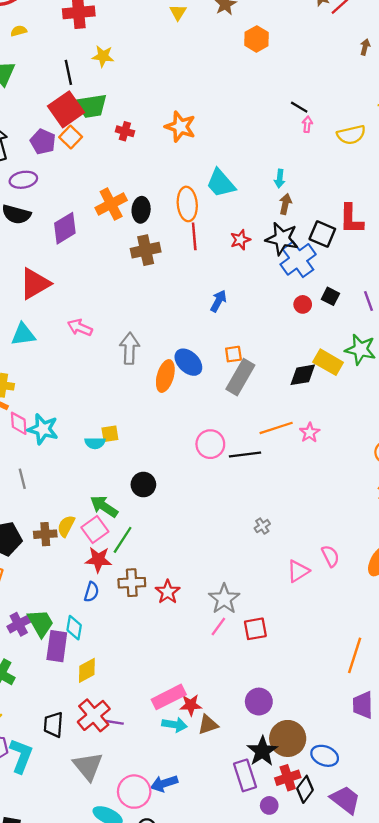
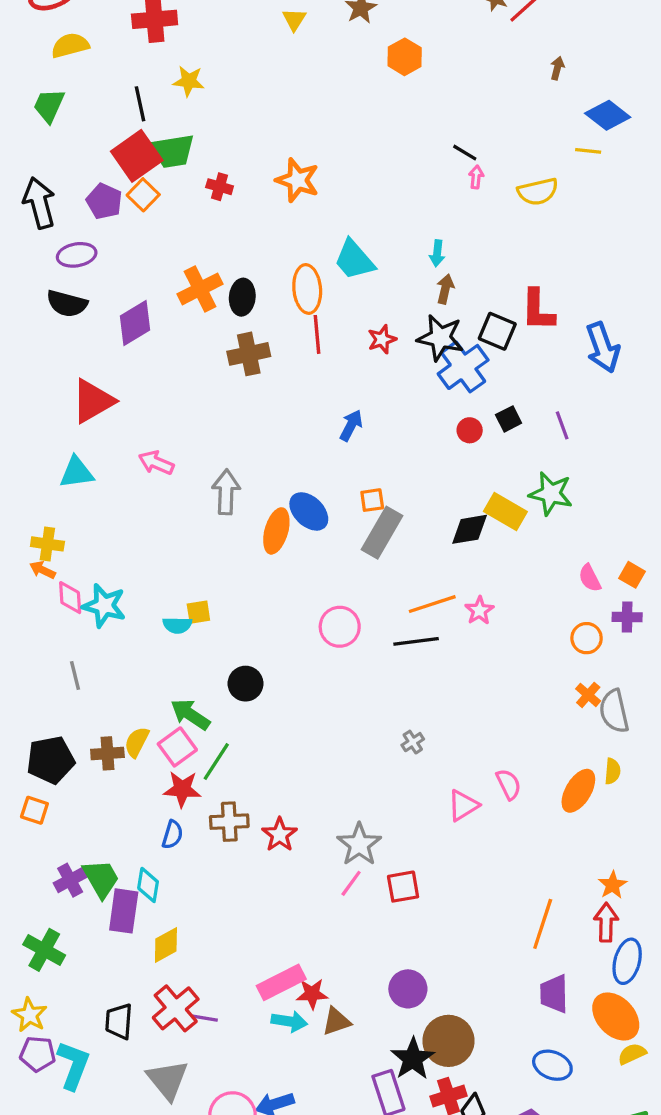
yellow semicircle: (19, 31) -> (70, 45), size x1.6
black square: (330, 296) -> (509, 419), turned 36
black line: (245, 455) -> (416, 641), moved
blue ellipse: (325, 756) -> (552, 1065), moved

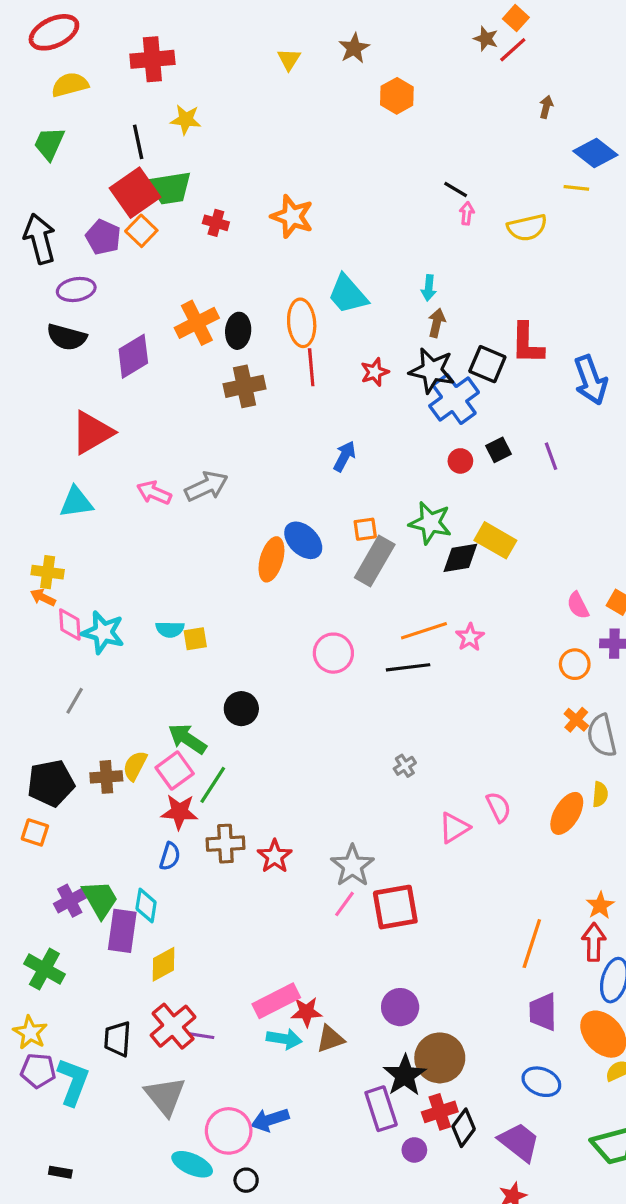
gray arrow: (226, 492) -> (206, 486), moved, turned 63
green star: (551, 494) -> (430, 523), moved
cyan semicircle: (177, 625) -> (170, 629), moved
gray line: (75, 675) -> (75, 701), turned 44
red square: (403, 887) -> (395, 907), size x1.4

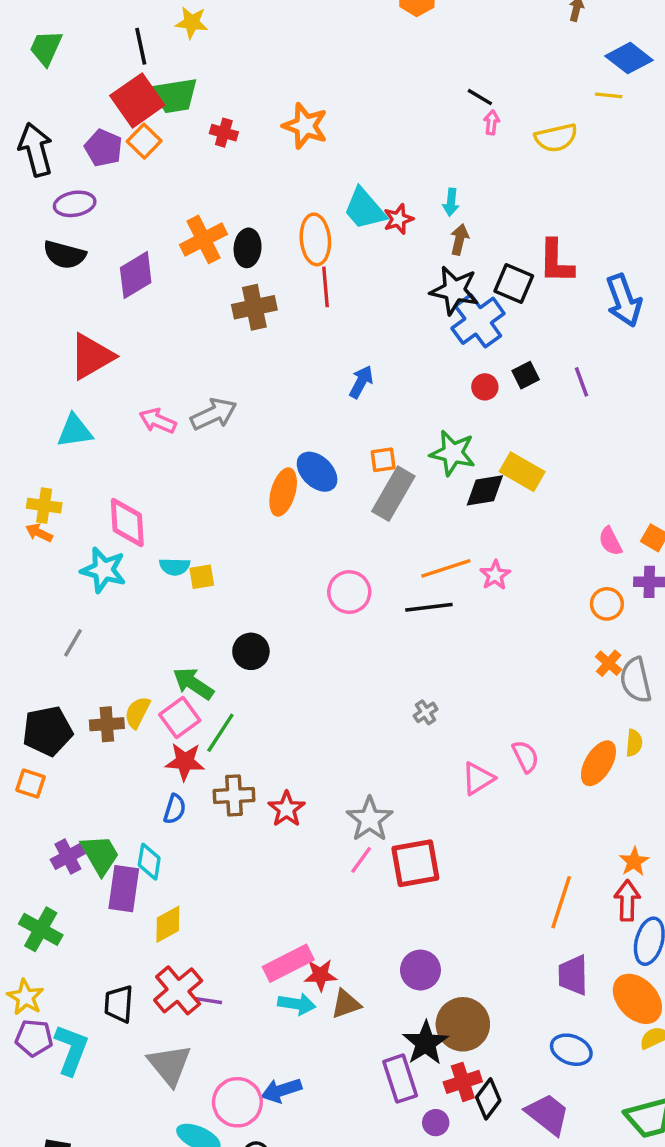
red star: (375, 372) -> (398, 219), moved
pink diamond: (70, 624) -> (127, 523), moved, size x1.4

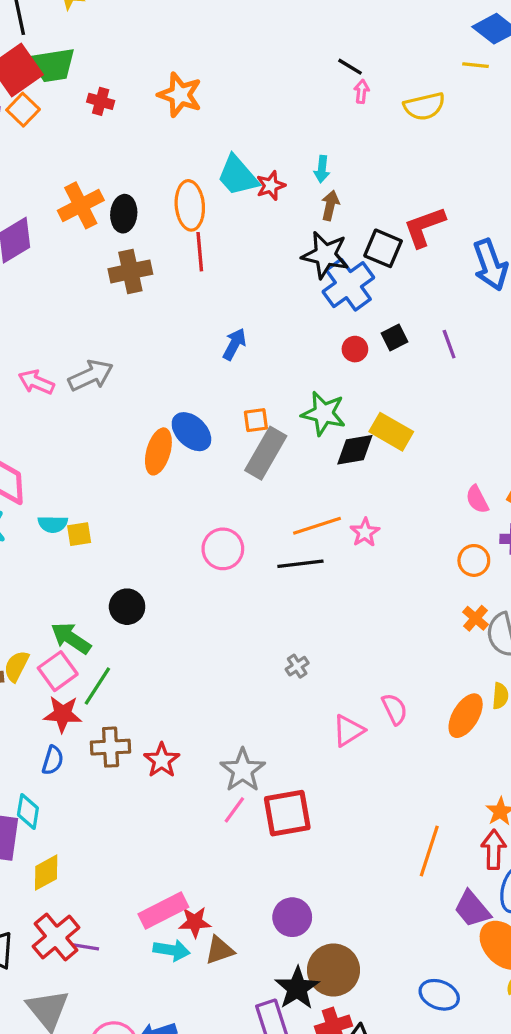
red L-shape: (556, 261) -> (424, 227), turned 69
purple trapezoid: (573, 975) -> (472, 909), moved, turned -39

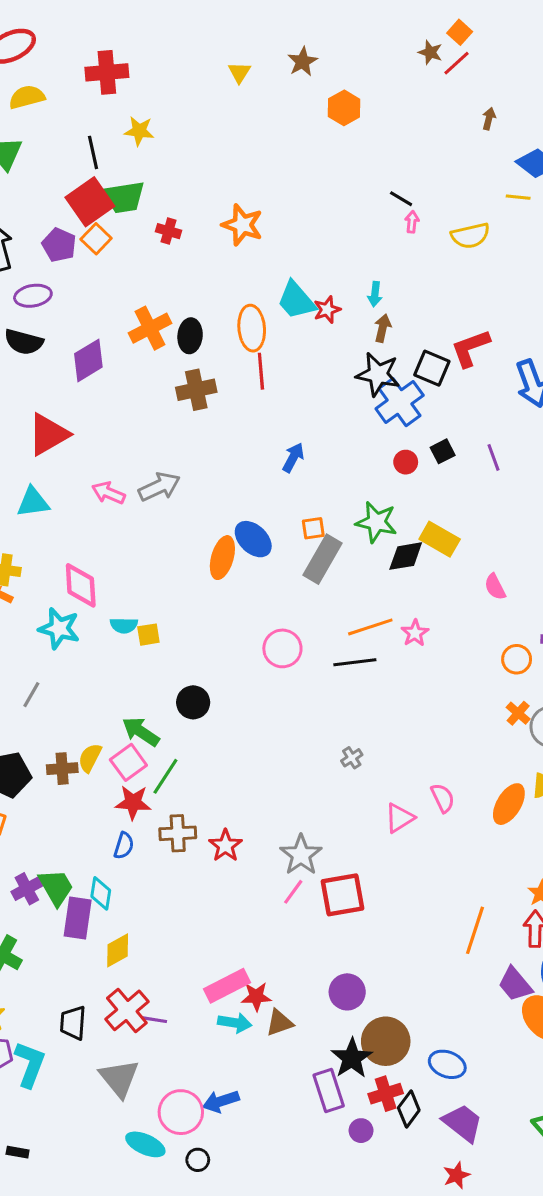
pink semicircle: (477, 499) -> (495, 587), moved
blue ellipse: (439, 995) -> (447, 1064), moved

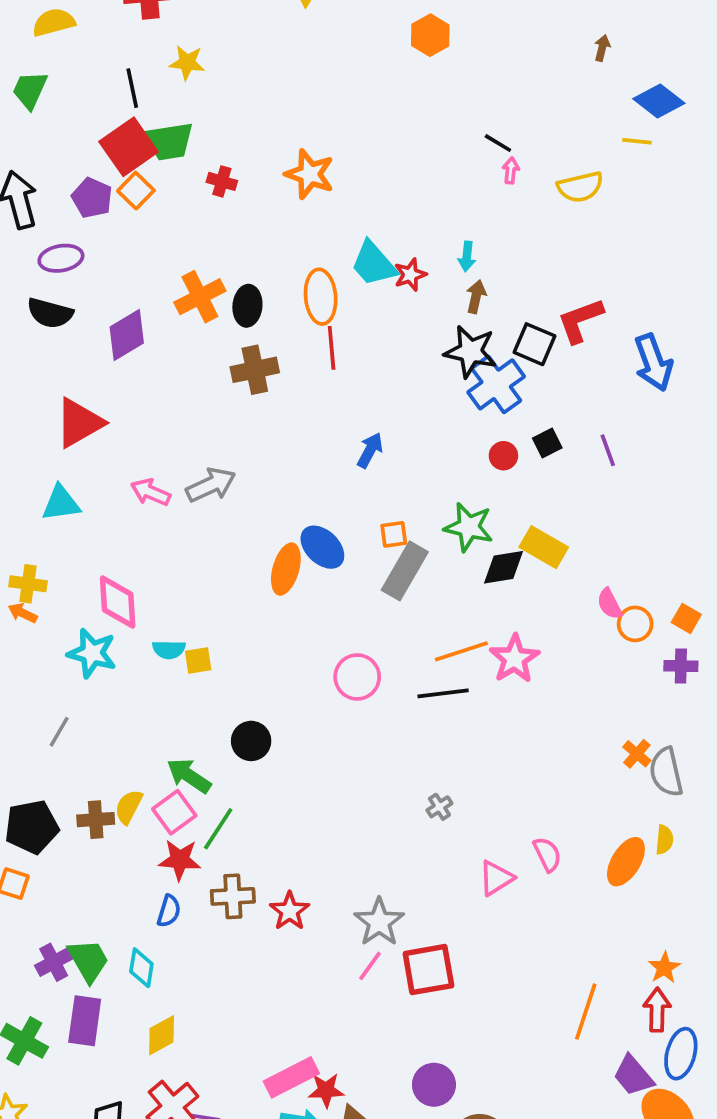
pink star: (415, 633) -> (514, 659), size x1.5
orange circle: (517, 659) -> (635, 624), moved
purple rectangle: (78, 918) -> (85, 1021), moved

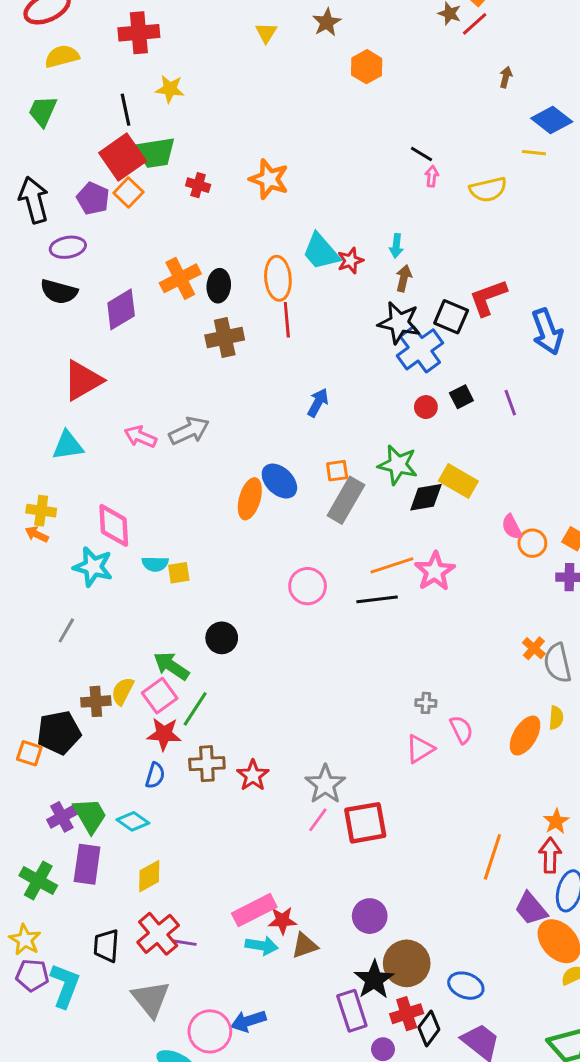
gray cross: (439, 807) -> (426, 703), moved, turned 36
black pentagon: (32, 827) -> (59, 733), moved
cyan diamond: (141, 968) -> (133, 821), turned -64

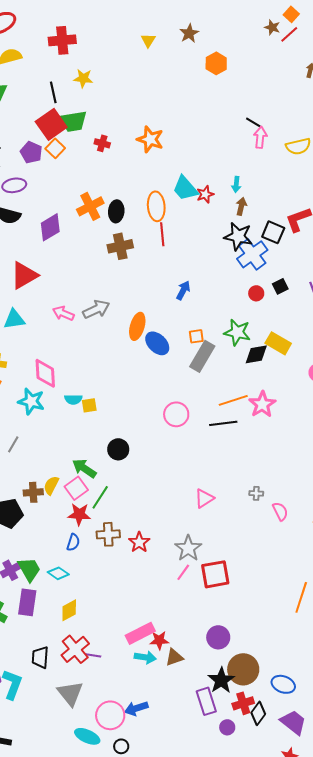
pink arrow: (432, 176) -> (260, 137), size x1.5
orange ellipse: (250, 499) -> (137, 326), moved
pink triangle: (420, 749) -> (204, 498), moved

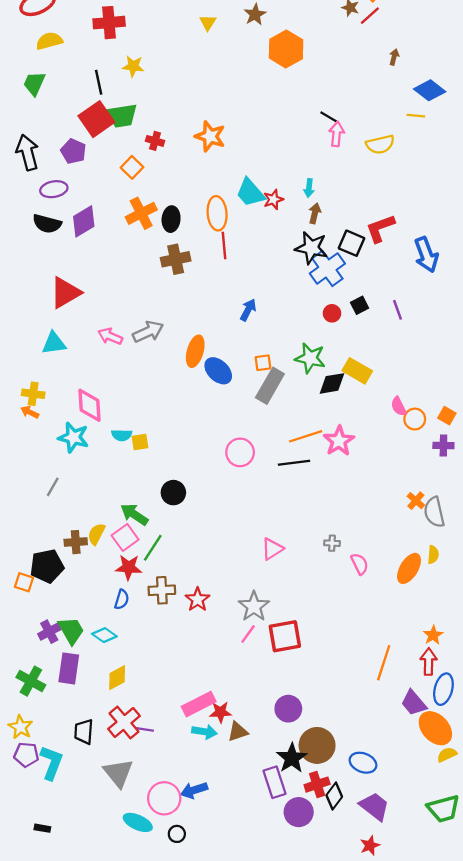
orange hexagon: (216, 63) -> (286, 49), size x1.4
orange square: (55, 148) -> (132, 167), moved
purple diamond: (50, 227) -> (84, 221), moved
purple circle: (227, 727) -> (299, 812), size x1.6

